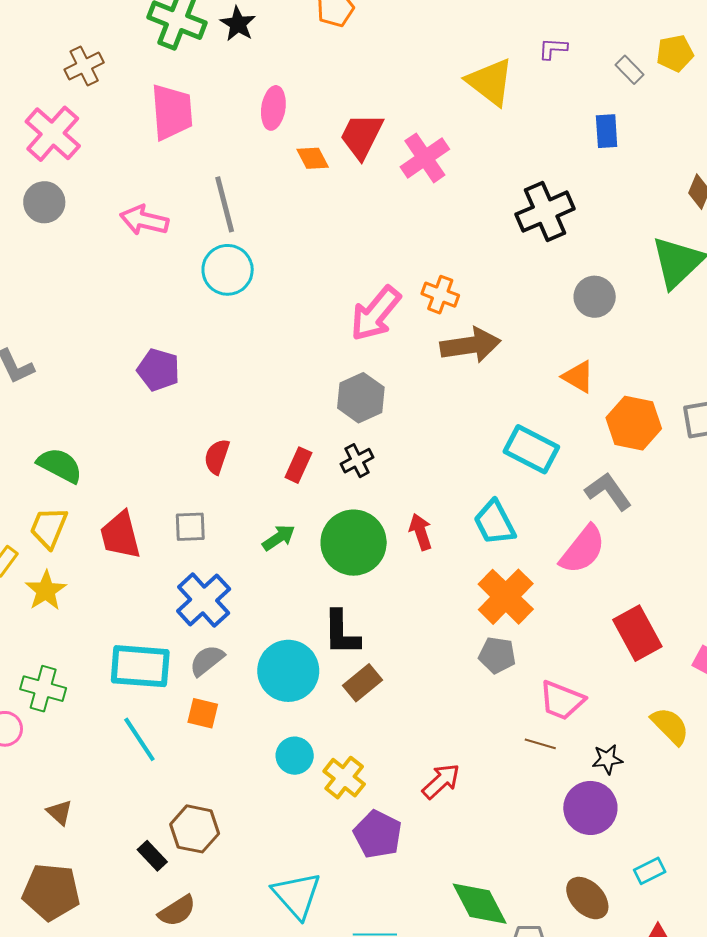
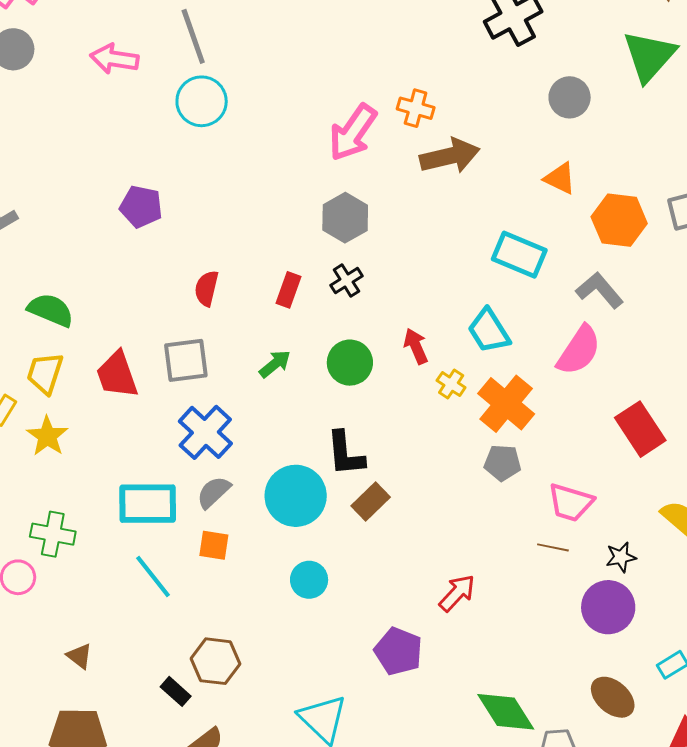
gray square: (190, 527) -> (186, 360), size x1.4
green circle: (354, 543) -> (350, 363), size x0.7
yellow cross: (344, 778) -> (451, 384), moved, size x0.7

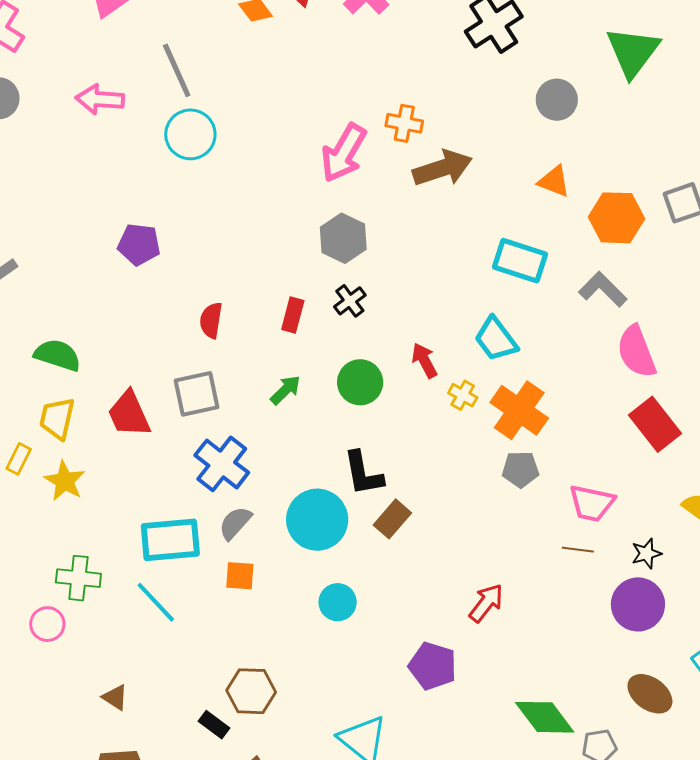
pink semicircle: (579, 350) -> (636, 352), moved, turned 130
cyan line: (153, 577) -> (156, 602), moved

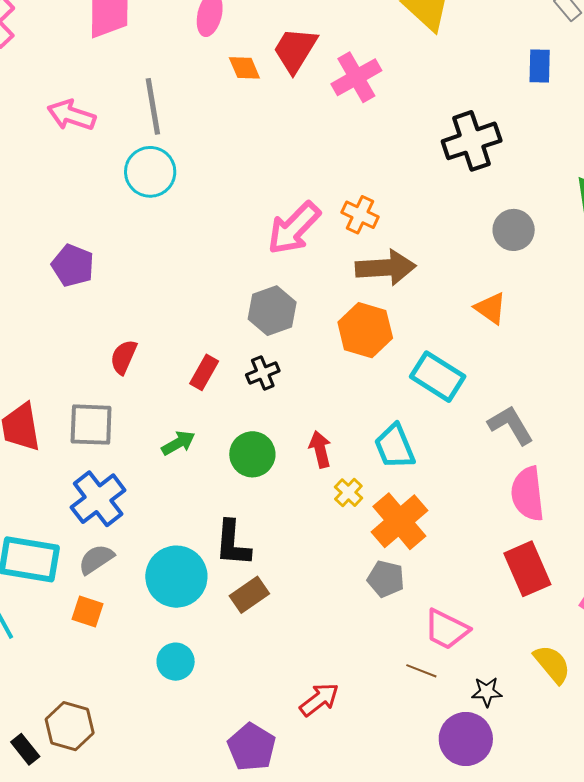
orange hexagon: (617, 218) -> (365, 330), moved

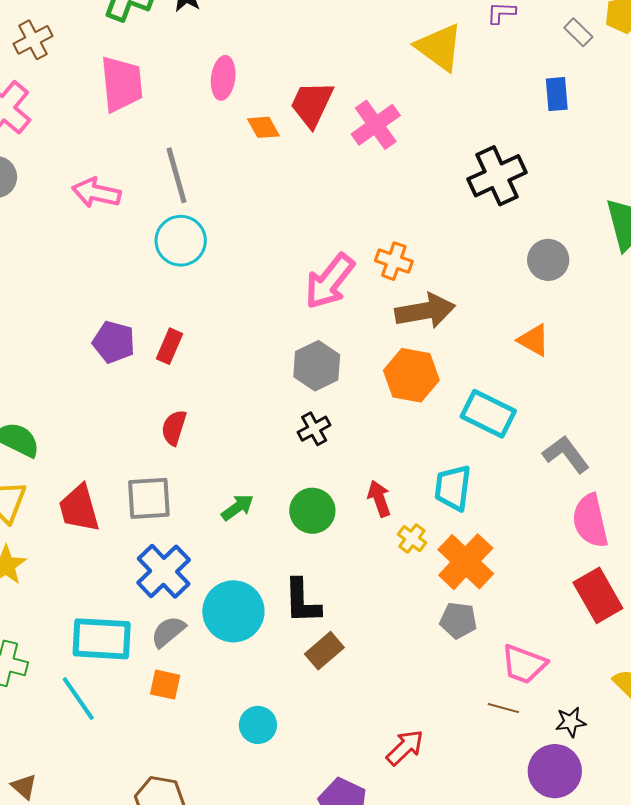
red rectangle: (204, 372) -> (170, 346), moved
cyan trapezoid: (395, 446) -> (453, 488), turned 36
cyan circle: (176, 577) -> (233, 611), moved

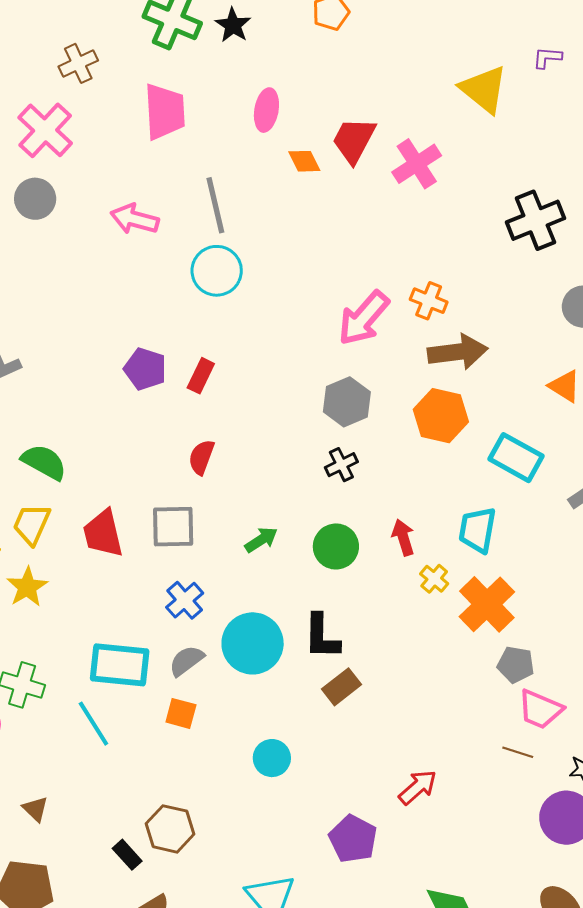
blue cross: (164, 571) -> (185, 600), size x0.7
gray pentagon: (458, 620) -> (516, 665), moved

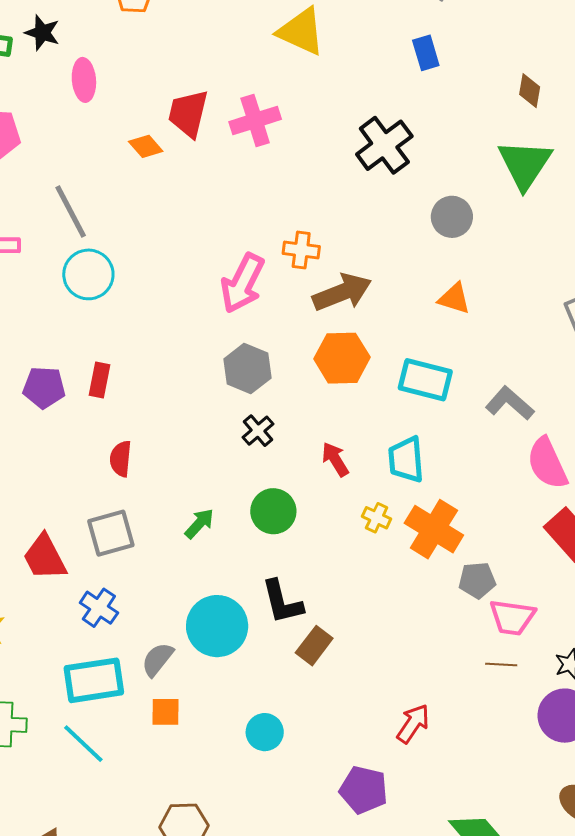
pink ellipse: (266, 110) -> (84, 80), moved
pink cross: (417, 164) -> (255, 121), turned 30
red arrow: (403, 537) -> (335, 459), moved
blue cross: (185, 600) -> (99, 608), moved

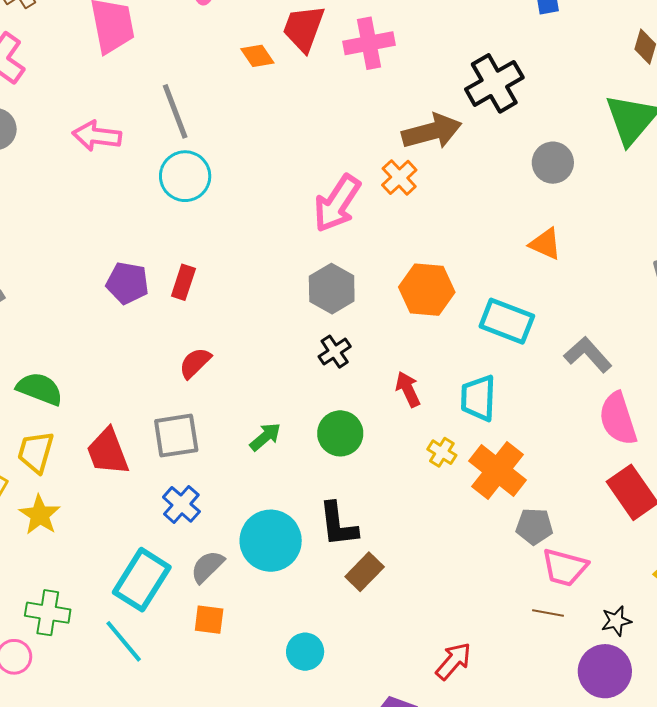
orange cross: (301, 250) -> (399, 177), turned 33
brown arrow: (342, 292) -> (432, 131), moved
red semicircle: (121, 459) -> (195, 363), turned 33
blue cross: (99, 608) -> (181, 504), moved
cyan rectangle: (94, 680) -> (142, 580), turned -56

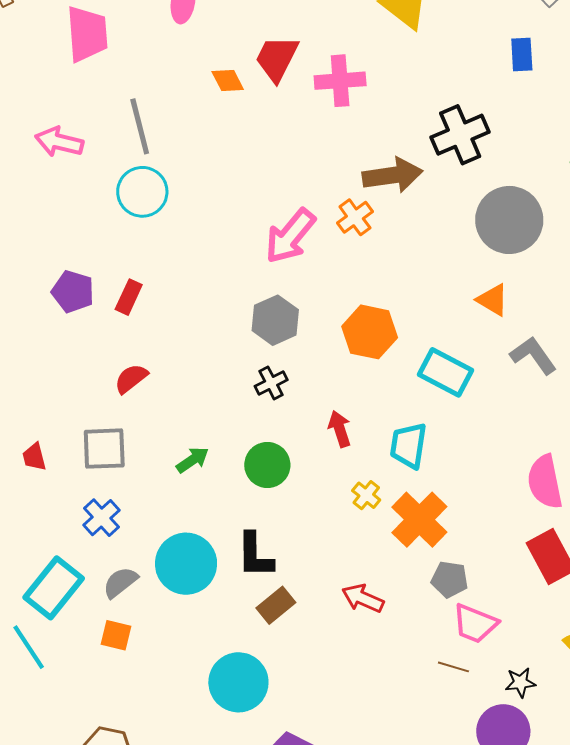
gray circle: (553, 163) -> (509, 220), size x1.6
gray L-shape: (588, 355) -> (533, 355), moved
red trapezoid: (108, 452) -> (34, 457), size x0.6
cyan circle: (305, 652) -> (238, 682), moved, size x1.6
red arrow: (453, 661) -> (363, 598), moved, turned -114

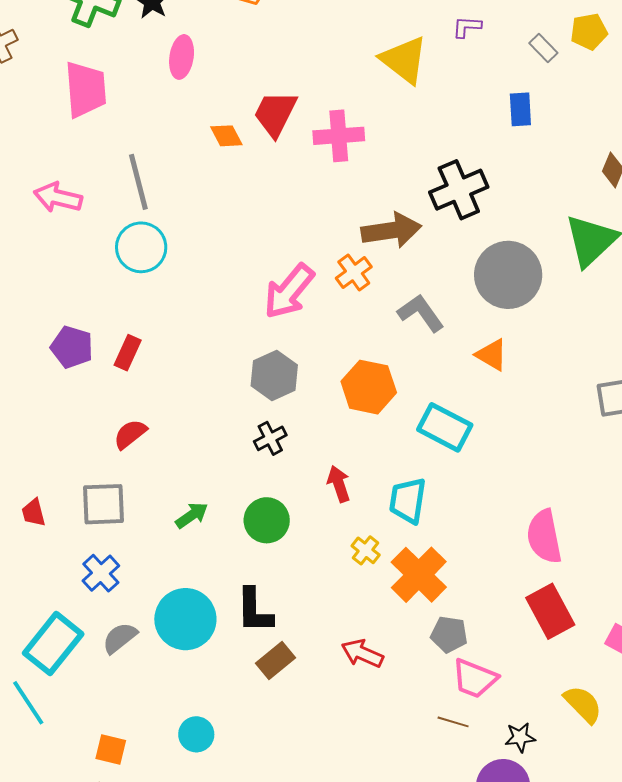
gray L-shape: (533, 355) -> (421, 313), moved
orange square: (116, 635) -> (111, 750), moved
cyan circle: (238, 682) -> (196, 734), moved, size x0.6

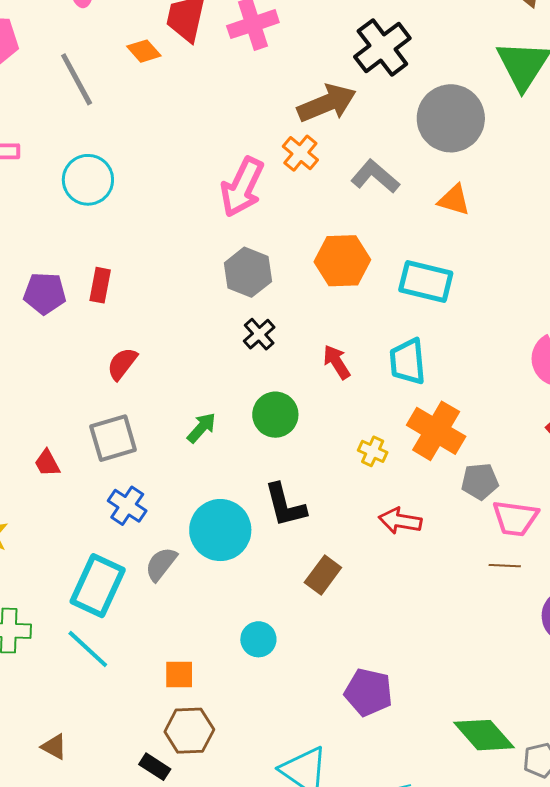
gray line: (138, 182) -> (77, 79), moved
yellow cross: (366, 550) -> (373, 451), moved
brown rectangle: (275, 660) -> (323, 575), moved

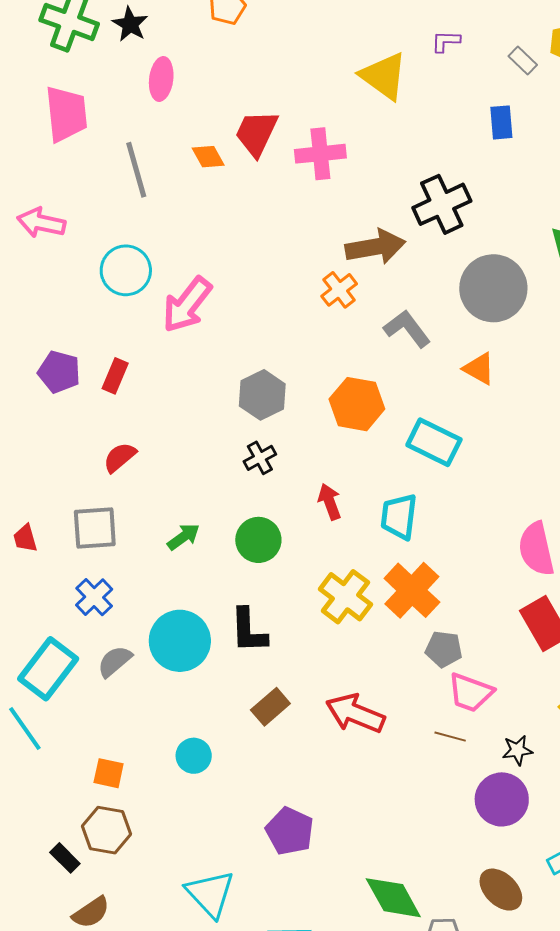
pink arrow: (242, 187) -> (187, 305), moved
yellow cross: (373, 451) -> (345, 597), size x1.8
red arrow: (400, 521) -> (355, 713), moved, size x1.4

